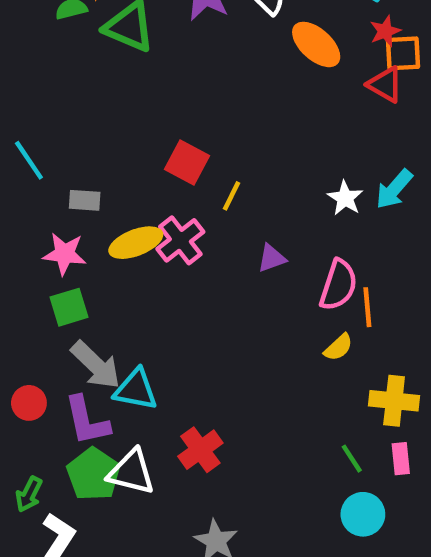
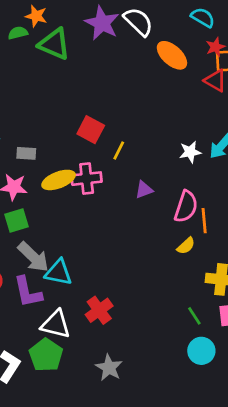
white star: (345, 198) -> (190, 152), turned 30
pink cross: (180, 240) -> (87, 179), turned 32
green pentagon: (94, 474) -> (46, 355), moved

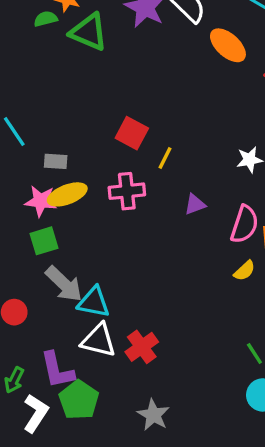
yellow ellipse: (59, 180) -> (67, 194), moved
purple L-shape: (28, 292) -> (57, 370), moved
white triangle: (56, 324) -> (99, 340), moved

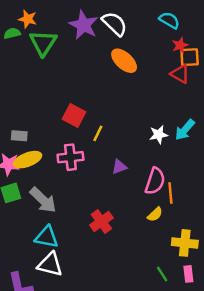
green triangle: (89, 32) -> (43, 43), turned 40
orange ellipse: (228, 45) -> (124, 61), moved
gray arrow: (64, 284) -> (43, 200), moved
red cross: (142, 347) -> (101, 222), moved

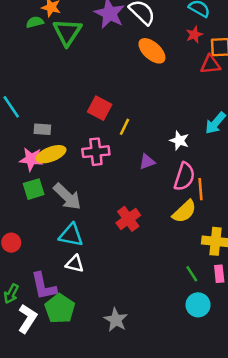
red star: (180, 45) -> (194, 35), moved
red triangle: (180, 74) -> (210, 65), turned -36
white star: (159, 135) -> (179, 140), moved, turned 30
yellow semicircle: (155, 214) -> (184, 211), size x1.5
white triangle: (50, 264) -> (75, 264), size x0.7

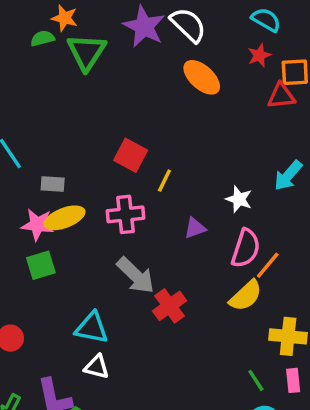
orange line: (201, 189) -> (268, 265), turned 45
gray arrow: (67, 197) -> (136, 275), moved

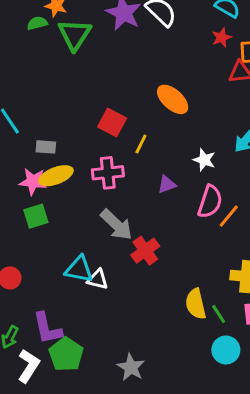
orange ellipse: (202, 77) -> (173, 99), moved
yellow semicircle: (246, 296) -> (196, 304), moved, turned 120
white triangle: (97, 367) -> (98, 279), moved

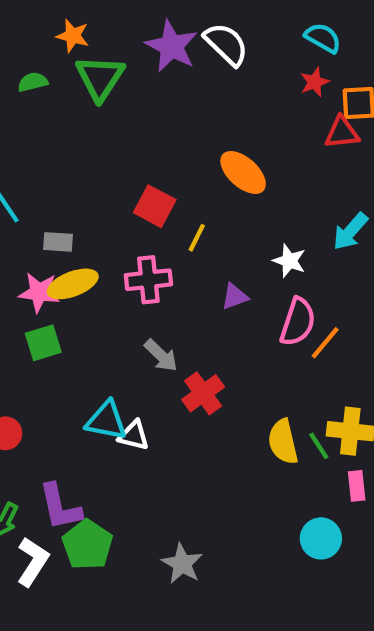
green semicircle: (37, 23) -> (33, 82), moved
gray arrow: (116, 225) -> (161, 355), size x0.7
yellow semicircle: (196, 304) -> (283, 442), moved
green line: (219, 314) -> (319, 446), moved

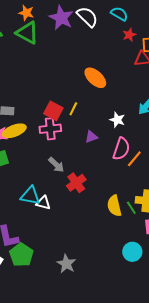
orange star: (73, 36) -> (26, 13), moved
cyan semicircle: (323, 38) -> (119, 14), moved
green triangle: (100, 78) -> (27, 33), turned -35
red square: (155, 206) -> (53, 111), moved

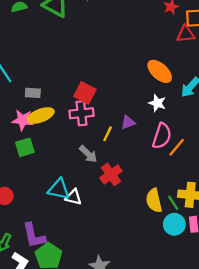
orange ellipse: (95, 78) -> (160, 71), moved
yellow line: (73, 109) -> (108, 134), moved
cyan circle: (132, 252) -> (174, 224), moved

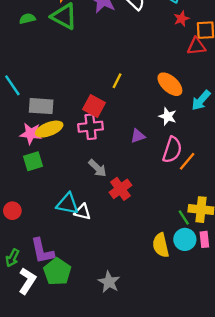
gray rectangle: (33, 93) -> (41, 106), size x1.5
yellow line: (108, 134) -> (117, 81), moved
yellow semicircle: (154, 200) -> (161, 245), moved

